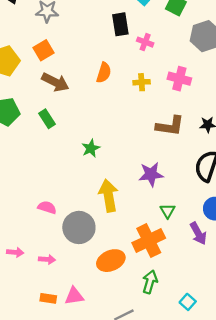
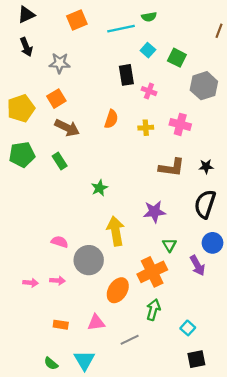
pink arrow: (47, 259) -> (57, 281), moved
orange ellipse: (111, 261) -> (118, 290), turned -35
pink triangle: (74, 296) -> (96, 323), moved

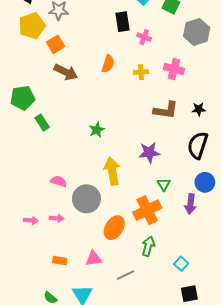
yellow pentagon: (21, 108) -> (32, 26), moved
green rectangle: (60, 161) -> (42, 123), moved
purple arrow: (197, 265) -> (190, 204), turned 36

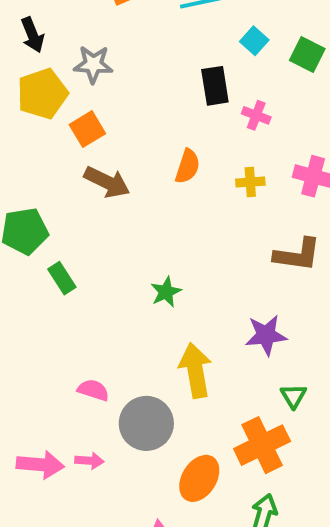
pink arrow: (31, 220) -> (40, 465), size x1.6

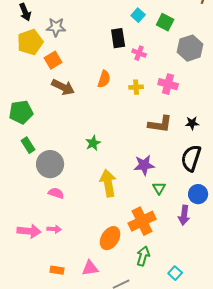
green rectangle: (62, 278) -> (28, 145), moved
green triangle: (293, 396) -> (159, 188), moved
gray circle: (146, 423) -> (50, 164), moved

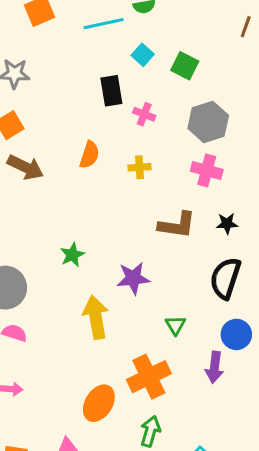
gray hexagon: (190, 48) -> (208, 122), moved
pink cross: (168, 84) -> (207, 170), moved
purple star: (144, 165) -> (133, 278), moved

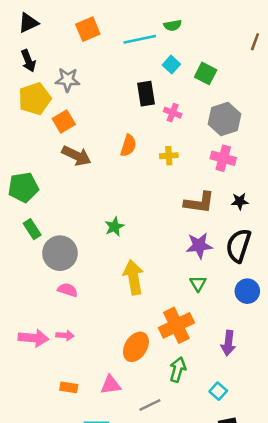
purple star: (133, 278) -> (199, 246), moved
purple arrow: (214, 367) -> (228, 343), moved

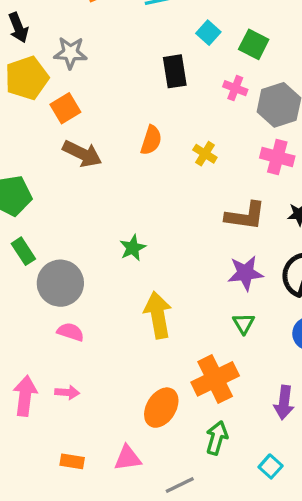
pink cross: (173, 113) -> (235, 88), moved
yellow cross: (169, 156) -> (205, 154), turned 36
pink arrow: (33, 338) -> (25, 396), turned -88

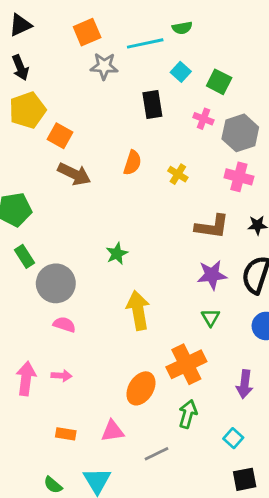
gray star: (70, 53) -> (104, 66), moved
orange square: (65, 108) -> (60, 136), turned -30

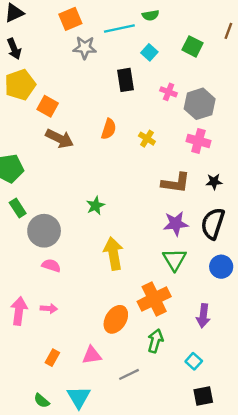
green square: (219, 82) -> (192, 46), moved
green triangle: (211, 317) -> (174, 259), size x1.5
orange rectangle: (66, 434) -> (52, 358), turned -70

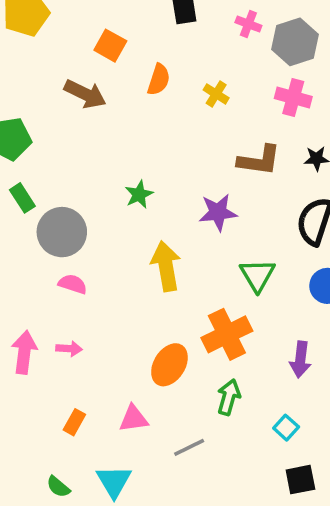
orange square: (48, 106) -> (110, 46), moved
purple star: (176, 224) -> (218, 212), moved

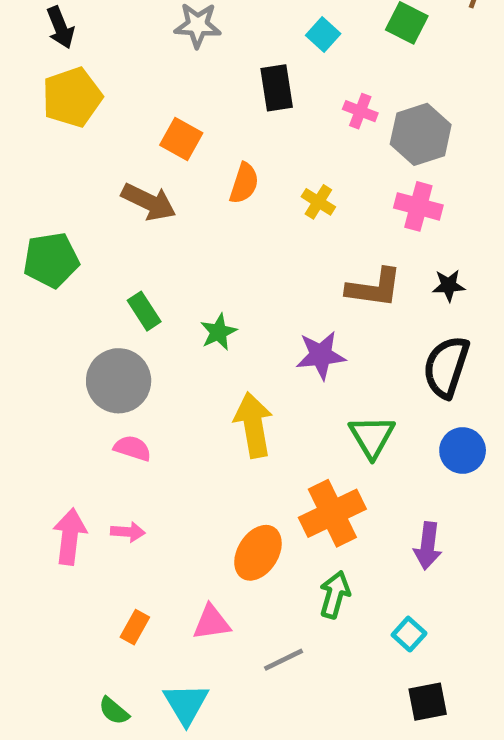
green rectangle: (22, 198) -> (144, 311), moved

